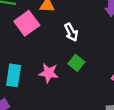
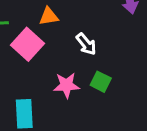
pink star: (49, 73) -> (66, 85), moved

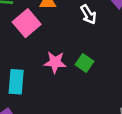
white arrow: (86, 44) -> (88, 14), moved

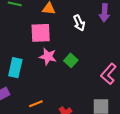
pink square: (27, 23) -> (41, 33), moved, turned 30

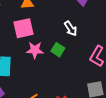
white arrow: (79, 23) -> (71, 29), moved

